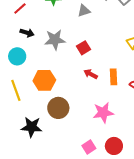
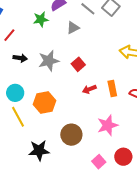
cyan circle: (17, 56) -> (15, 93), moved
red arrow: (91, 74) -> (89, 89), turned -40
brown circle: (58, 108) -> (71, 135), moved

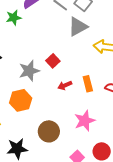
gray triangle: (73, 28) -> (78, 27), moved, size x1.5
gray star: (49, 61) -> (29, 71), moved

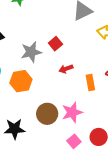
orange rectangle: (88, 84) -> (90, 83), moved
pink star: (85, 121) -> (72, 112), moved

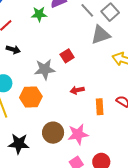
red square: (55, 44) -> (67, 56), moved

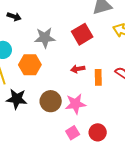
red square: (67, 56) -> (82, 34), moved, size x1.5
red arrow: (77, 90) -> (78, 69), moved
black star: (19, 144) -> (17, 99), moved

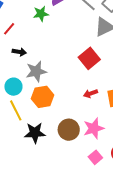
gray star: (45, 38) -> (36, 71), moved

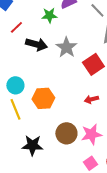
black arrow: (19, 52) -> (36, 44), moved, size x1.5
gray star: (36, 71) -> (66, 47), moved, turned -30
black star: (35, 133) -> (32, 145), moved

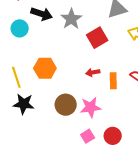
cyan circle: (15, 85) -> (20, 28), moved
black star: (32, 145) -> (24, 104), moved

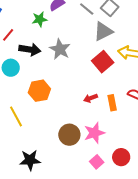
red square: (97, 38) -> (103, 62), moved
orange hexagon: (45, 68) -> (39, 91), moved
black star: (24, 104) -> (30, 160), moved

